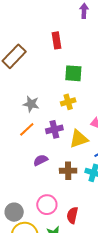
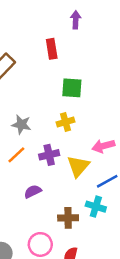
purple arrow: (84, 11) -> (76, 20), moved
yellow triangle: (79, 139) -> (78, 166), turned -30
brown cross: (68, 171) -> (68, 218), moved

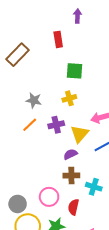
purple semicircle: (33, 191) -> (70, 154), moved
cyan cross: (96, 207) -> (94, 187), moved

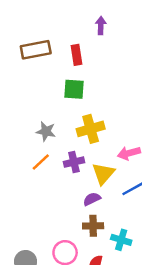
brown rectangle: (18, 55) -> (36, 50), moved, turned 35
green square: (74, 71) -> (74, 89), moved
yellow cross: (69, 98) -> (91, 129), size x1.5

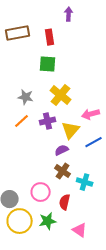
yellow cross: (91, 129) -> (61, 95), turned -35
brown cross: (93, 226) -> (63, 171), turned 35

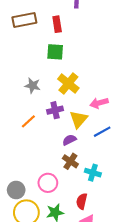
orange line: (22, 121) -> (28, 121), moved
red semicircle: (65, 202) -> (82, 201), moved

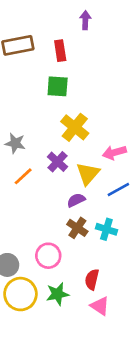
gray star: (33, 86) -> (15, 143), moved
purple cross: (55, 110) -> (58, 162), turned -35
cyan cross: (93, 173) -> (106, 229), moved

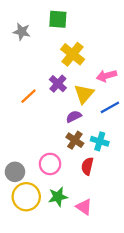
gray star: (15, 143) -> (22, 32), moved
red semicircle: (92, 279) -> (87, 166), moved
pink triangle: (100, 306) -> (84, 207), moved

